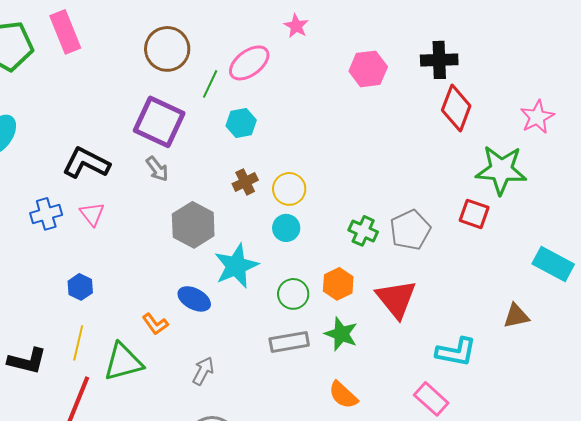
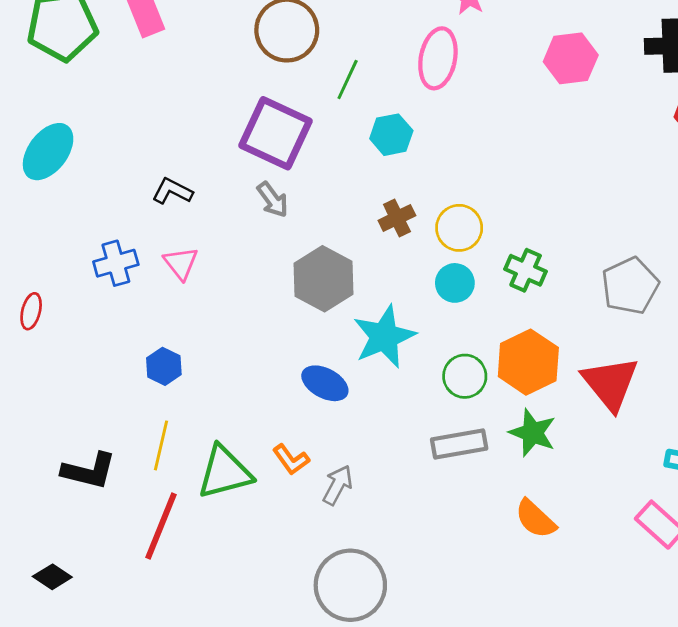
pink ellipse: (249, 63) -> (438, 58), moved, turned -42
black L-shape: (86, 163) -> (172, 191), size x0.6
green cross: (363, 231) -> (526, 270), moved
orange hexagon: (338, 284) -> (528, 362), size x1.4
orange L-shape: (155, 324) -> (291, 460), moved

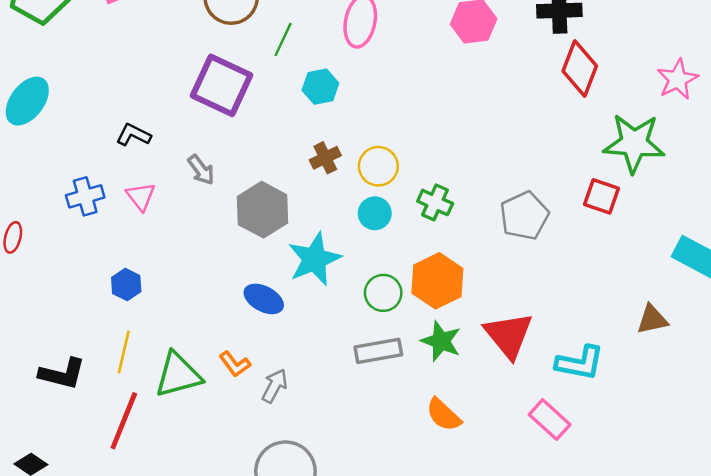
gray arrow: (273, 200) -> (201, 170), moved
red triangle: (610, 383) -> (509, 335), moved

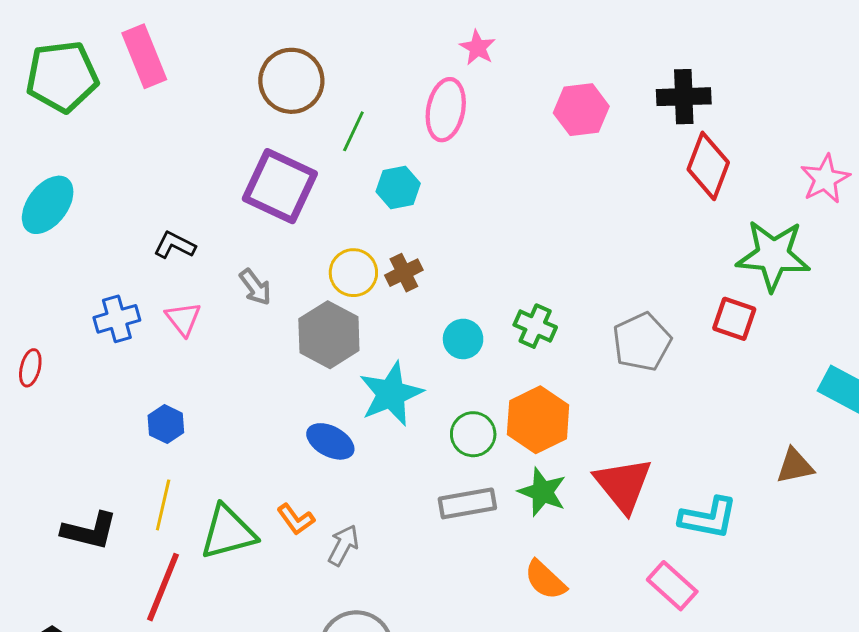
yellow circle: (378, 166) -> (353, 273), moved

